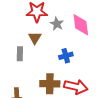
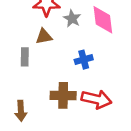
brown triangle: (35, 38) -> (44, 36), turned 48

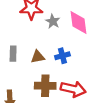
brown triangle: (44, 36) -> (38, 57), moved

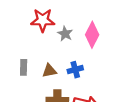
pink diamond: (79, 22) -> (92, 35), turned 35

